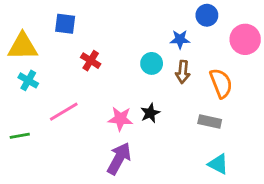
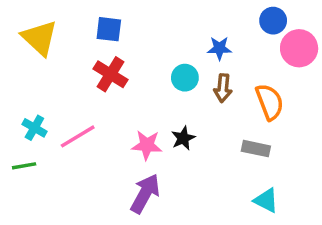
blue circle: (207, 15) -> (273, 21), moved
blue square: (65, 24) -> (109, 29), moved
yellow triangle: (23, 46) -> (40, 38), moved, turned 44
red cross: (91, 61) -> (111, 74), size x1.4
cyan cross: (28, 80) -> (34, 128), moved

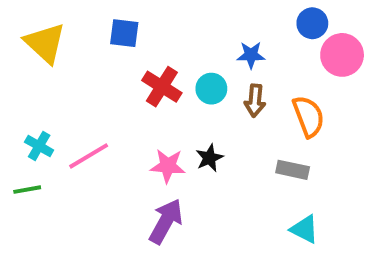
red cross: (111, 74) -> (162, 87), moved

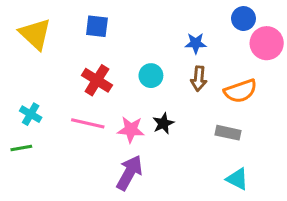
red cross: (162, 87) -> (97, 80), moved
cyan circle: (211, 89) -> (151, 76), moved
orange semicircle: (308, 116) -> (240, 91), turned 92
pink line: (89, 156) -> (88, 123), moved, turned 44

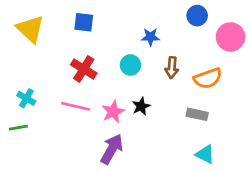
blue circle: (243, 19) -> (197, 16), moved
blue star: (196, 43) -> (150, 37), moved
pink star: (131, 130) -> (113, 112), turned -30

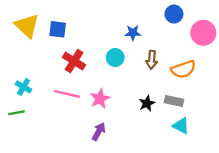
blue square: (84, 22) -> (58, 29), moved
black star: (141, 106) -> (147, 103), moved
purple arrow: (112, 149) -> (99, 132), size x0.7
cyan triangle: (205, 154) -> (181, 126), moved

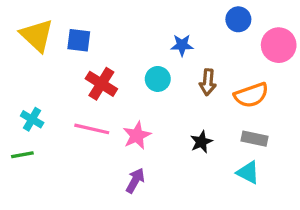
gray rectangle: (174, 101) -> (254, 139), moved

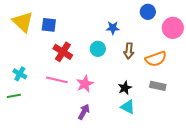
cyan triangle: (248, 172) -> (128, 107), moved

